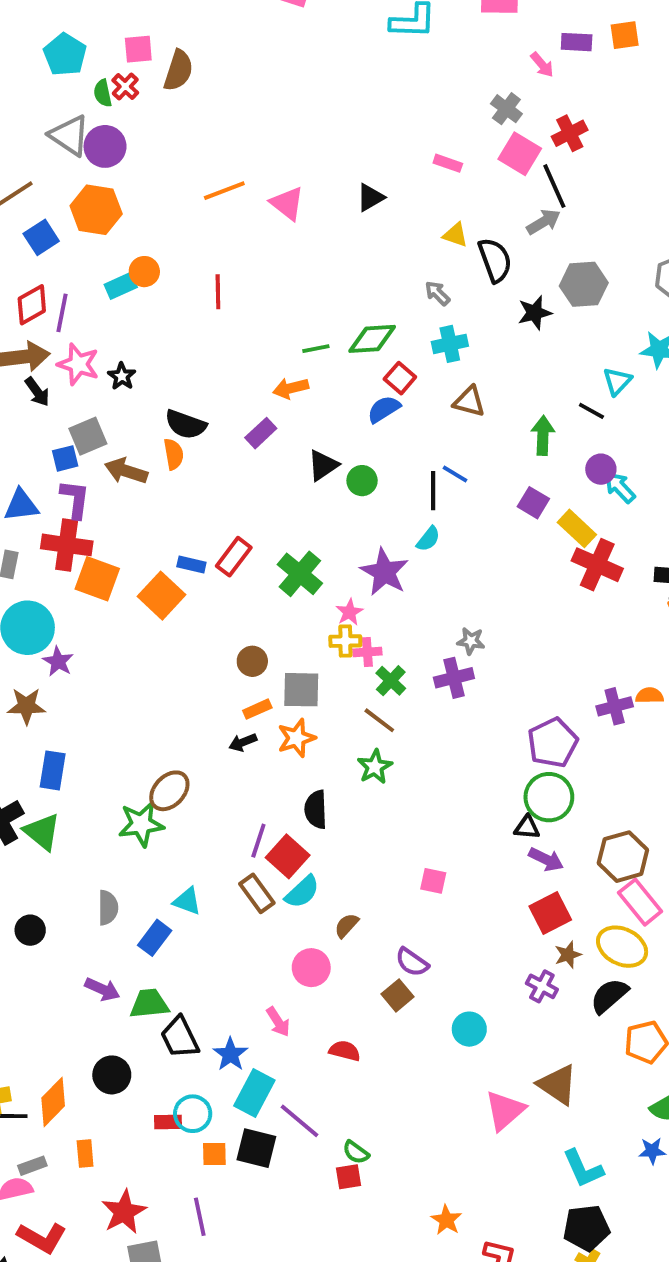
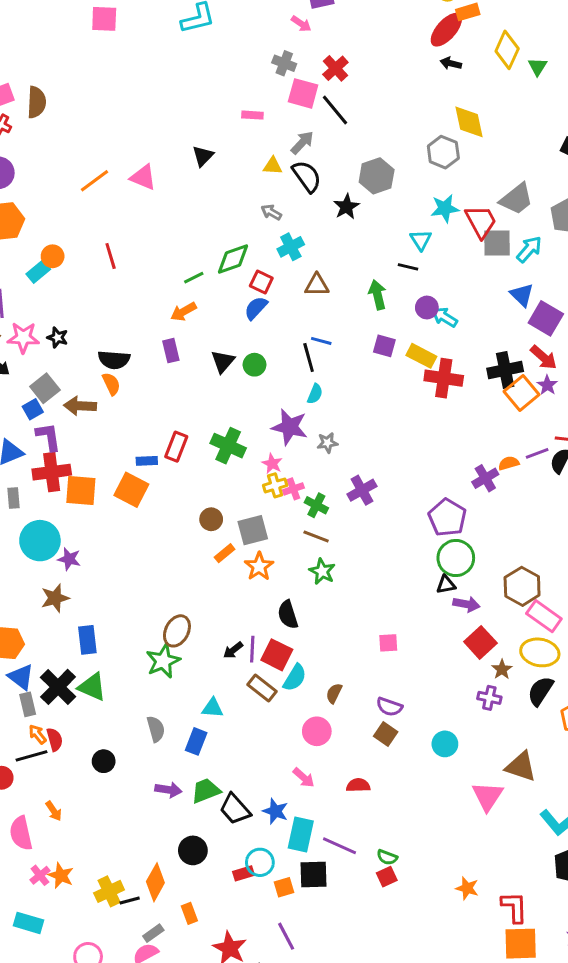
gray arrow: (544, 222) -> (302, 143), moved
purple rectangle: (261, 433) -> (171, 351), turned -45
gray star: (471, 641) -> (327, 443), moved
black arrow: (243, 742) -> (233, 650), moved

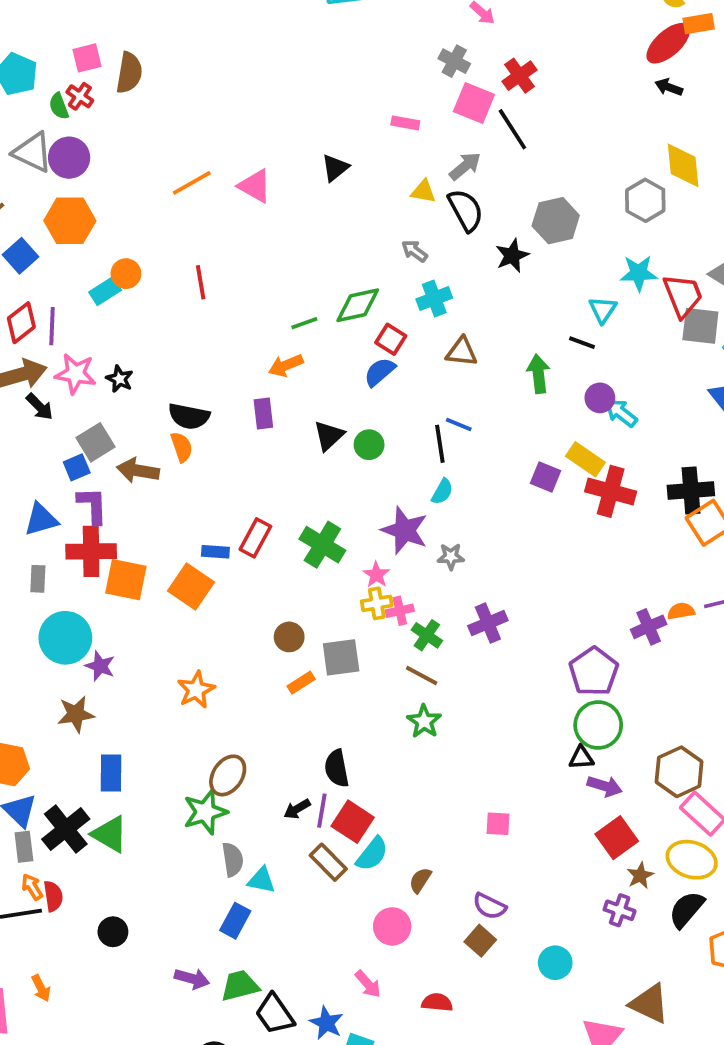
purple square: (384, 346) -> (545, 477), moved
orange star: (259, 566) -> (196, 690), moved
black semicircle: (288, 615) -> (337, 768), moved
gray semicircle: (156, 729) -> (233, 860), moved

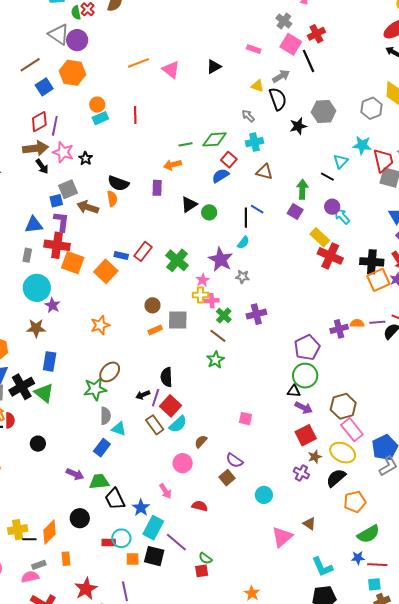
cyan rectangle: (105, 291) -> (100, 118), moved
purple square: (545, 477) -> (295, 212), moved
brown triangle: (649, 1004) -> (309, 524), size x0.6

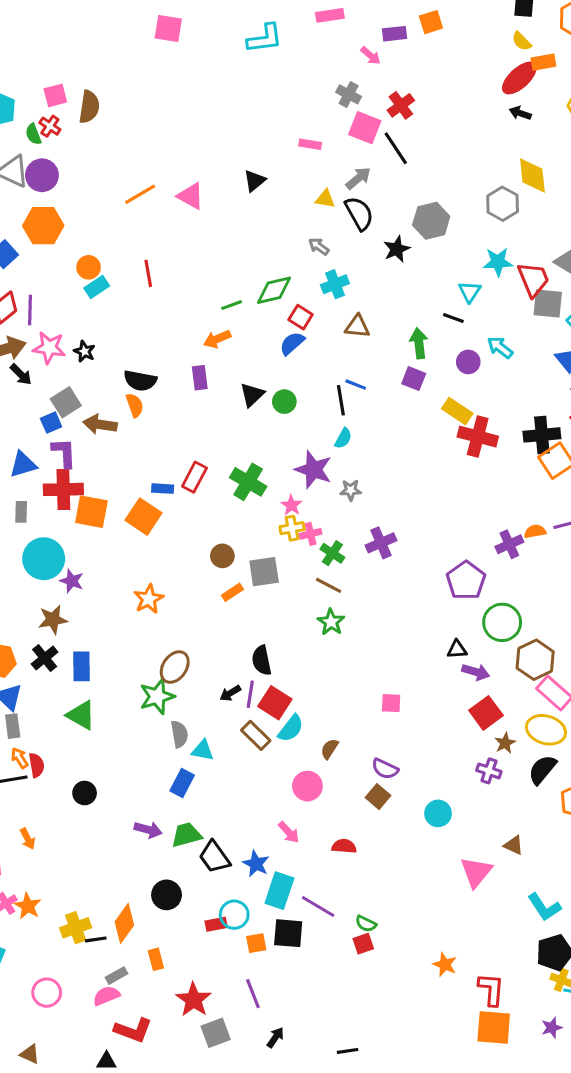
cyan arrow: (342, 216) -> (500, 347), moved
green circle: (305, 376) -> (502, 622), moved
black cross: (22, 387) -> (45, 658), moved, size x0.7

